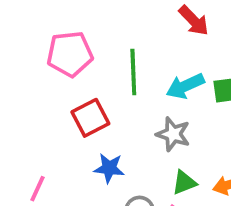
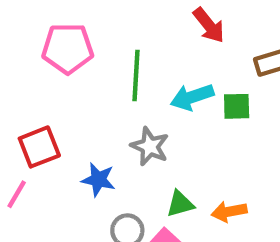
red square: (90, 118) -> (39, 147), moved
gray star: (173, 134) -> (150, 146), moved

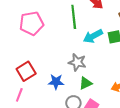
green line: (136, 76) -> (74, 17), moved
green triangle: (180, 204) -> (85, 83), moved

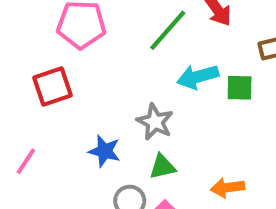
green line: (74, 17) -> (168, 30), turned 35
red square: (26, 71) -> (53, 86), moved

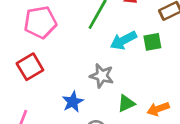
blue star: (105, 151) -> (73, 102), turned -30
green triangle: (162, 167) -> (126, 103), moved

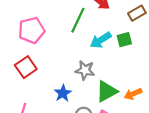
green triangle: (126, 103) -> (107, 91), size x1.5

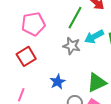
gray star: (85, 70) -> (72, 46), moved

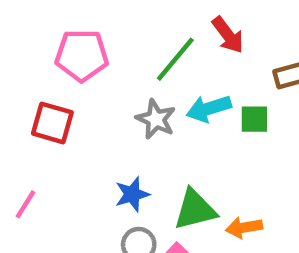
red square: (26, 56) -> (52, 123), turned 36
blue star: (58, 82) -> (132, 194), moved

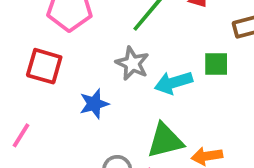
cyan arrow: (209, 109) -> (173, 83), moved
blue star: (132, 194) -> (94, 104), moved

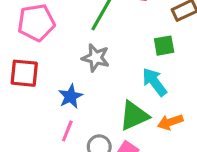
cyan arrow: (173, 83) -> (155, 82), moved, turned 80
pink line: (21, 135) -> (67, 131), moved

